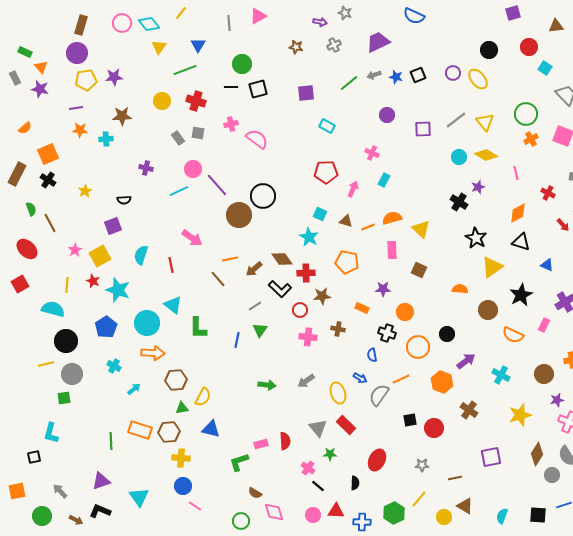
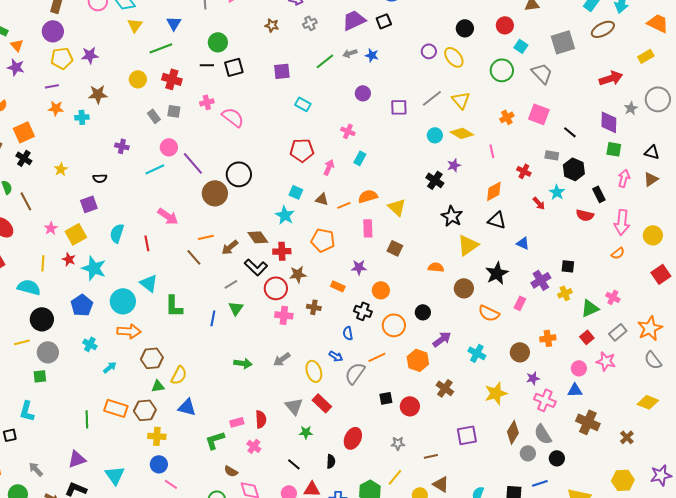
black square: (418, 75) -> (384, 21), moved
green circle: (526, 114) -> (502, 70), moved
red circle: (300, 310) -> (276, 288), size x1.5
pink cross: (308, 468) -> (254, 446), moved

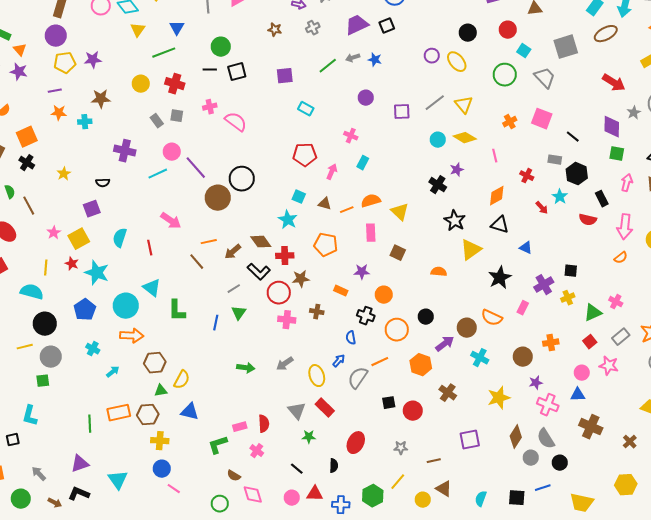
red arrow: (611, 78) -> (614, 83), turned 50
purple cross: (122, 146) -> (125, 151), size x1.5
brown circle: (464, 288) -> (467, 328), moved
blue arrow: (336, 356) -> (339, 361), turned -80
orange rectangle: (116, 408) -> (119, 413), turned -30

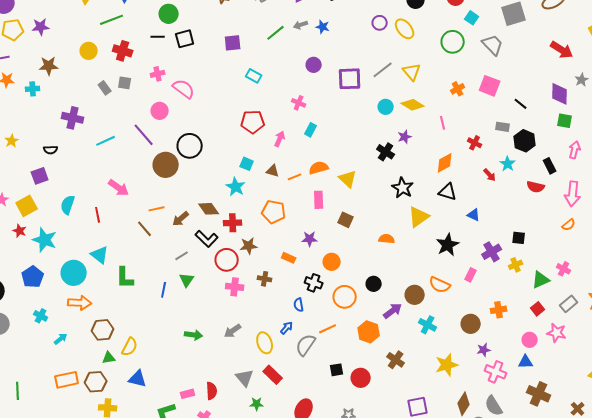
purple square: (402, 112) -> (350, 79), size x1.4
pink circle: (172, 152) -> (160, 111), moved
green line: (90, 424) -> (18, 391), moved

